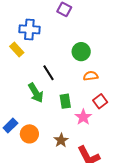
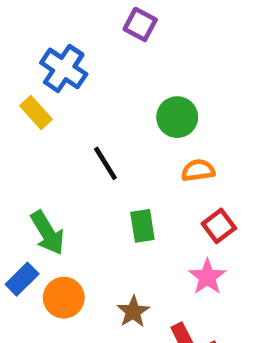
blue cross: (29, 29) -> (64, 68), turned 30
green arrow: (36, 93) -> (48, 233), moved
pink star: (83, 117) -> (207, 277), moved

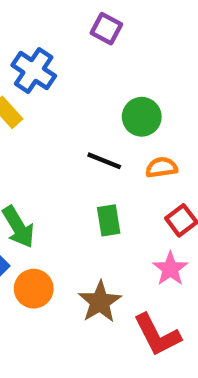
black line: (105, 163) -> (104, 161), moved, turned -36
brown star: (133, 312) -> (100, 302), size x1.4

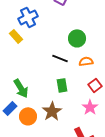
blue cross: (34, 71) -> (28, 17), turned 30
brown star: (100, 302) -> (52, 111), moved

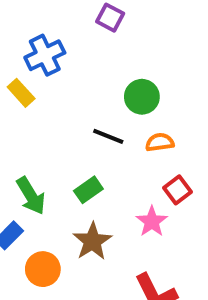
green rectangle: (62, 85) -> (88, 190), moved, turned 64
pink star: (90, 107) -> (152, 222), moved
orange circle: (28, 116) -> (43, 269), moved

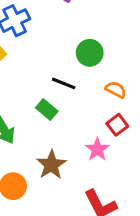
orange semicircle: (160, 142) -> (116, 90), moved, turned 35
green rectangle: (88, 190) -> (47, 110), moved, turned 75

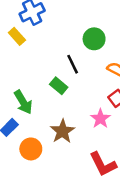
black line: (64, 83) -> (73, 64), turned 42

